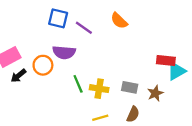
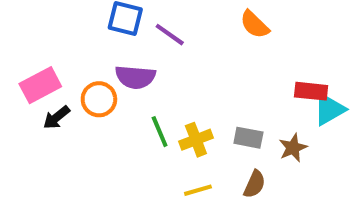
orange semicircle: (119, 21) -> (255, 24), moved
yellow cross: (99, 89) -> (196, 140), turned -30

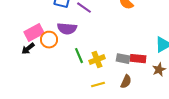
pink rectangle: (40, 85) -> (34, 33), moved
red rectangle: (311, 91) -> (138, 59), moved
brown star: (293, 148) -> (159, 70), moved

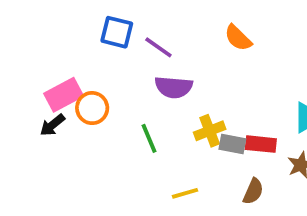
purple semicircle: (67, 29) -> (174, 87), moved
yellow cross: (97, 60) -> (210, 131), moved
brown semicircle: (126, 82) -> (253, 191), moved

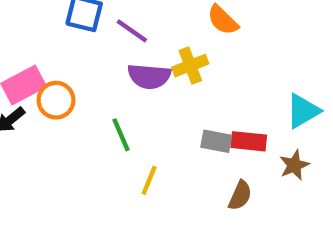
yellow cross: (210, 131) -> (190, 66), moved
yellow line: (185, 193) -> (149, 180), moved, turned -52

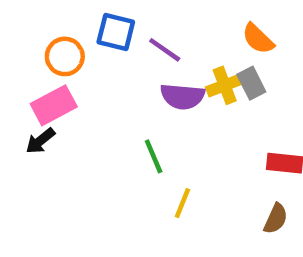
orange circle: (56, 100) -> (65, 56), moved
gray rectangle: (216, 141) -> (251, 83), moved, turned 52

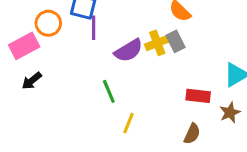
purple line: (165, 50) -> (94, 28), moved, turned 55
purple semicircle: (182, 96) -> (129, 50), turned -36
pink rectangle: (54, 105) -> (24, 46), moved

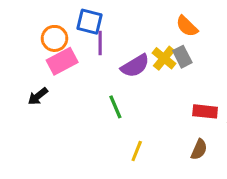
yellow cross: (157, 43) -> (164, 58), turned -30
pink rectangle: (24, 46) -> (62, 61), moved
yellow line: (129, 123) -> (137, 151), moved

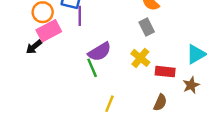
yellow cross: (164, 58) -> (140, 58), moved
purple semicircle: (135, 66) -> (100, 52), moved
black arrow: (38, 96) -> (34, 47), moved

